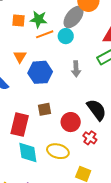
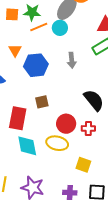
red circle: (71, 122) -> (66, 124), moved
red cross: (90, 138) -> (88, 128), turned -32

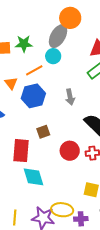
orange line: (39, 27) -> (34, 70), moved
gray arrow: (72, 60) -> (70, 97), moved
yellow ellipse: (57, 143) -> (62, 210), moved

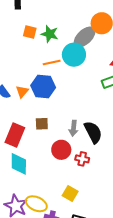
cyan circle: (53, 56) -> (74, 55), size x1.5
orange triangle: (11, 83) -> (22, 92), moved
gray arrow: (70, 97) -> (73, 128), moved

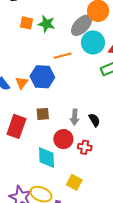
cyan circle: (74, 55) -> (93, 42), moved
orange line: (52, 63) -> (63, 56), moved
black semicircle: (93, 132) -> (94, 120), size x0.6
cyan diamond: (19, 164) -> (47, 158), moved

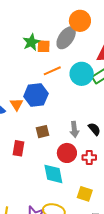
orange square: (27, 23) -> (44, 46), moved
green star: (47, 24) -> (31, 42), turned -30
cyan circle: (93, 42) -> (82, 74), moved
red rectangle: (16, 126) -> (18, 148), size x0.7

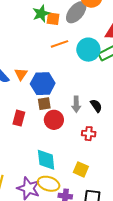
blue hexagon: (36, 95) -> (43, 84), moved
red circle: (67, 153) -> (54, 120), moved
cyan diamond: (53, 174) -> (46, 160), moved

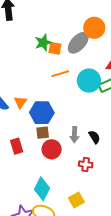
red rectangle: (19, 118) -> (17, 146), turned -35
cyan diamond: (46, 160) -> (42, 189), turned 30
yellow square: (81, 169) -> (76, 200), turned 35

